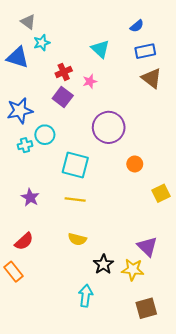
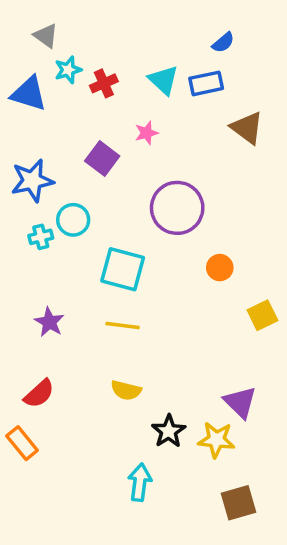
blue rectangle: (145, 51) -> (206, 83), moved
red cross: (64, 72) -> (104, 83), moved

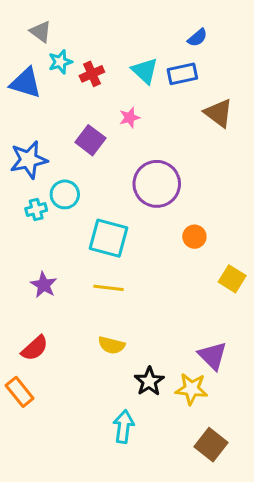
yellow square: (262, 315) -> (232, 279), turned -32
brown square: (239, 503) -> (211, 445), turned -36

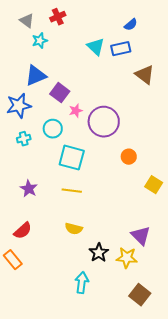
red cross: (92, 74) -> (58, 17), moved
blue triangle: (26, 83) -> (36, 76), moved, turned -40
pink star: (130, 118) -> (76, 111), moved
cyan circle: (65, 194) -> (53, 129), moved

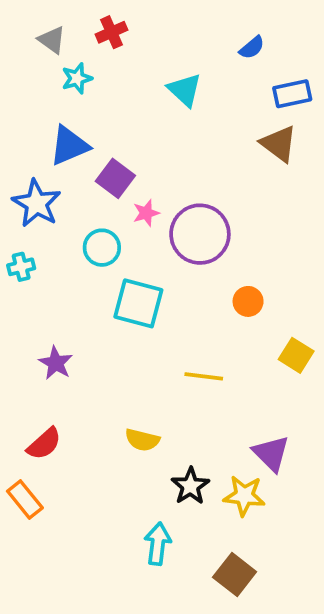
blue rectangle: (121, 49) -> (292, 94), moved
blue star: (19, 106) -> (37, 203), turned -30
cyan cross: (24, 139) -> (21, 267), moved
yellow line: (72, 191) -> (204, 376), moved
brown square: (140, 295) -> (235, 574), moved

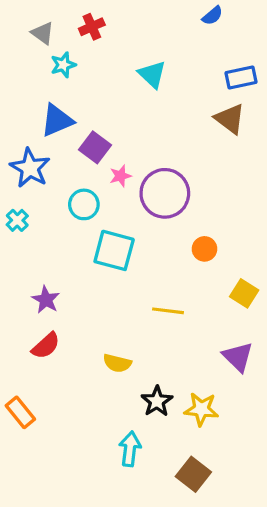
blue semicircle: (252, 48) -> (212, 16), moved
cyan cross: (21, 267) -> (17, 220), turned -30
red semicircle: (44, 444) -> (46, 346), moved
purple triangle: (271, 453) -> (238, 357), moved

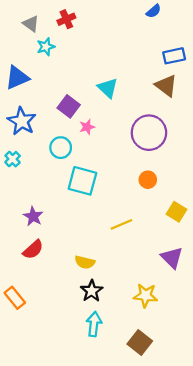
cyan triangle: (152, 74) -> (108, 88), moved
blue triangle: (57, 120) -> (17, 78), moved
purple circle: (165, 193) -> (149, 133), moved
yellow line: (168, 311) -> (121, 224), turned -30
black star: (157, 401) -> (92, 291), moved

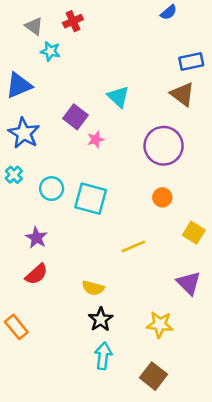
cyan star: (46, 47) -> (50, 51), turned 30
cyan circle: (61, 148) -> (52, 189), moved

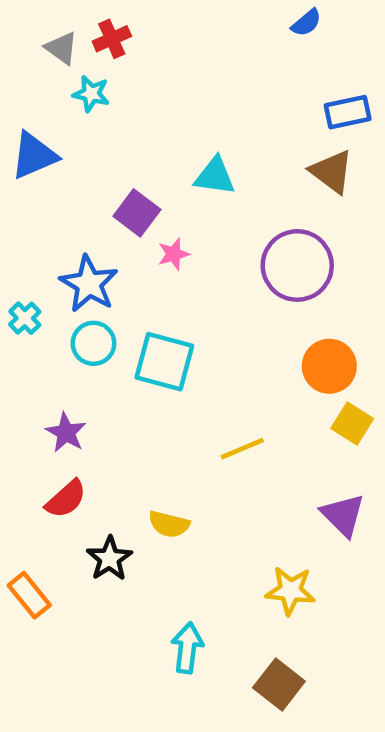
red cross: (73, 21) -> (112, 39), moved
cyan triangle: (118, 97) -> (215, 176), turned -35
blue star: (24, 133) -> (89, 284), moved
orange circle: (162, 197) -> (329, 366), moved, size x1.5
black star: (101, 319) -> (109, 559), moved

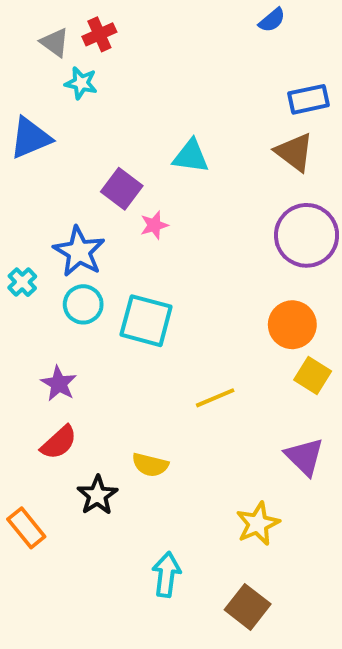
purple circle: (297, 265) -> (307, 235), moved
yellow star: (290, 591) -> (258, 524), turned -30

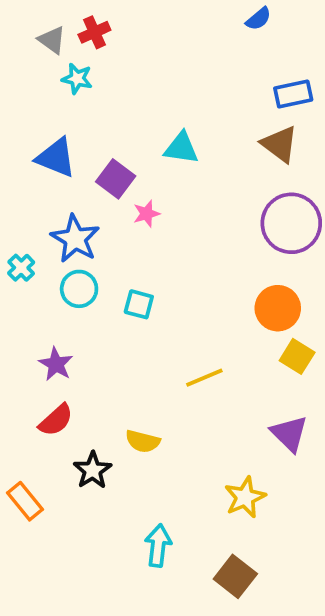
blue triangle: (30, 138) -> (56, 158), moved, turned 45
cyan square: (146, 321) -> (139, 304), size x0.6

